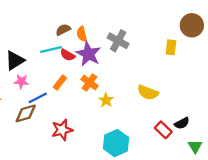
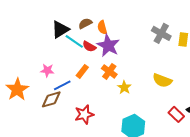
gray cross: (118, 41) -> (161, 33), moved
cyan line: (51, 50) -> (74, 41), turned 48
black triangle: (15, 61) -> (60, 29), moved

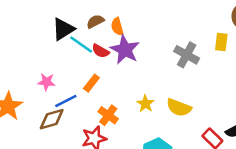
gray cross: (161, 33) -> (187, 55), moved
orange cross: (109, 71) -> (108, 115), moved
yellow semicircle: (162, 80) -> (179, 108), moved

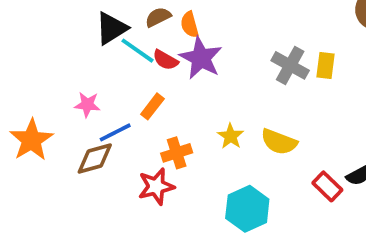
yellow rectangle: (221, 42) -> (325, 65), moved
orange cross: (108, 115) -> (177, 153), turned 36

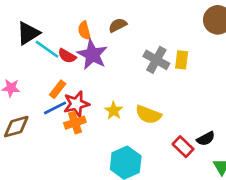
brown semicircle: (158, 17) -> (118, 25), moved
blue line: (115, 132) -> (55, 108), moved
red star: (156, 186) -> (76, 104), moved

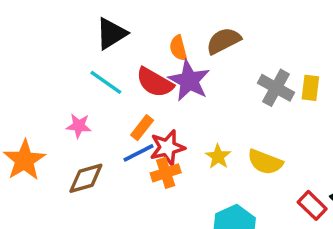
brown semicircle: (118, 25) -> (223, 41), size x1.4
black triangle: (28, 33) -> (111, 34), moved
cyan line: (47, 49) -> (106, 82), moved
red semicircle: (67, 56) -> (155, 82), size x1.5

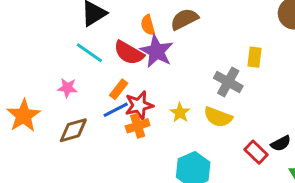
gray cross: (276, 88) -> (228, 82), moved

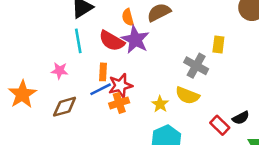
cyan line: (89, 53) -> (78, 41), turned 45
orange rectangle: (119, 89) -> (103, 72), turned -35
yellow star: (180, 113) -> (160, 104), moved

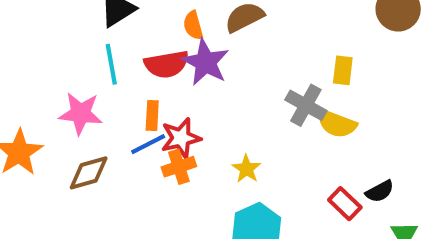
red semicircle: (112, 41) -> (167, 64), turned -40
pink star: (60, 71) -> (80, 113), size x1.5
yellow semicircle: (187, 95) -> (337, 124), moved

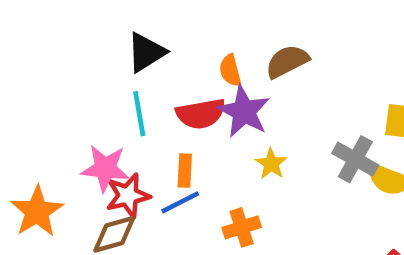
red star: (181, 138) -> (128, 196), moved
orange cross: (179, 167) -> (242, 227), moved
yellow star: (246, 169) -> (271, 164), moved

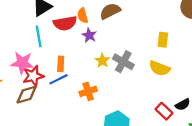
purple star: (244, 111) -> (89, 35), size x0.6
red semicircle: (201, 114) -> (65, 23), moved
gray cross: (355, 159) -> (123, 62), moved

